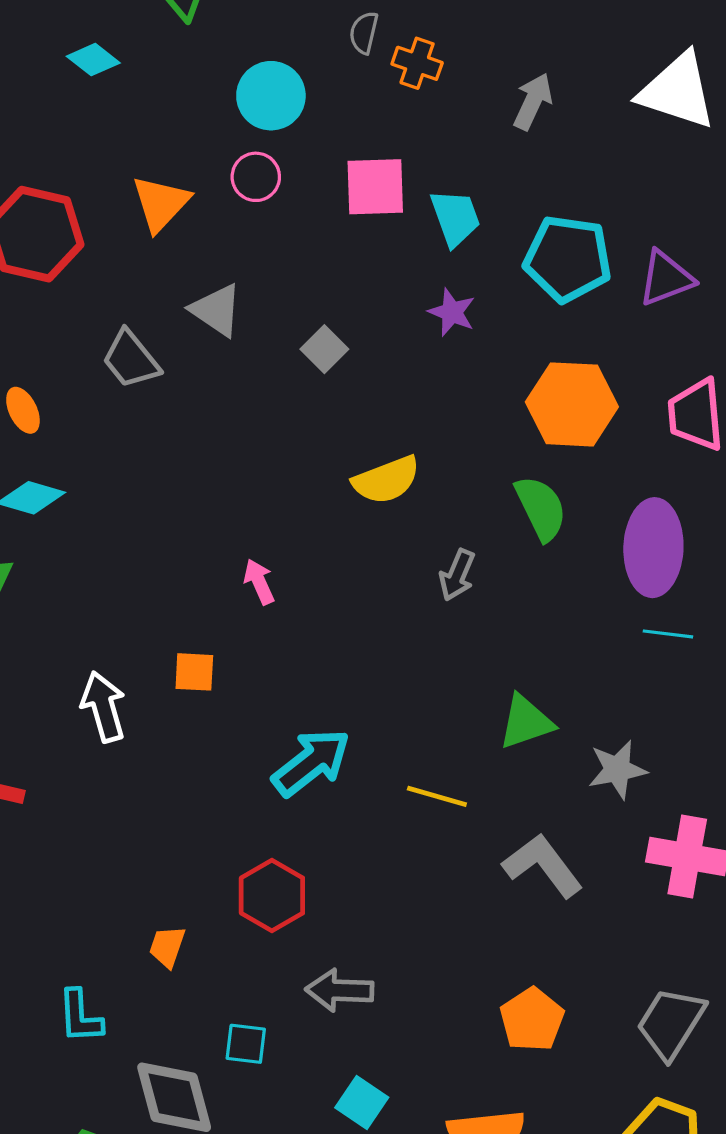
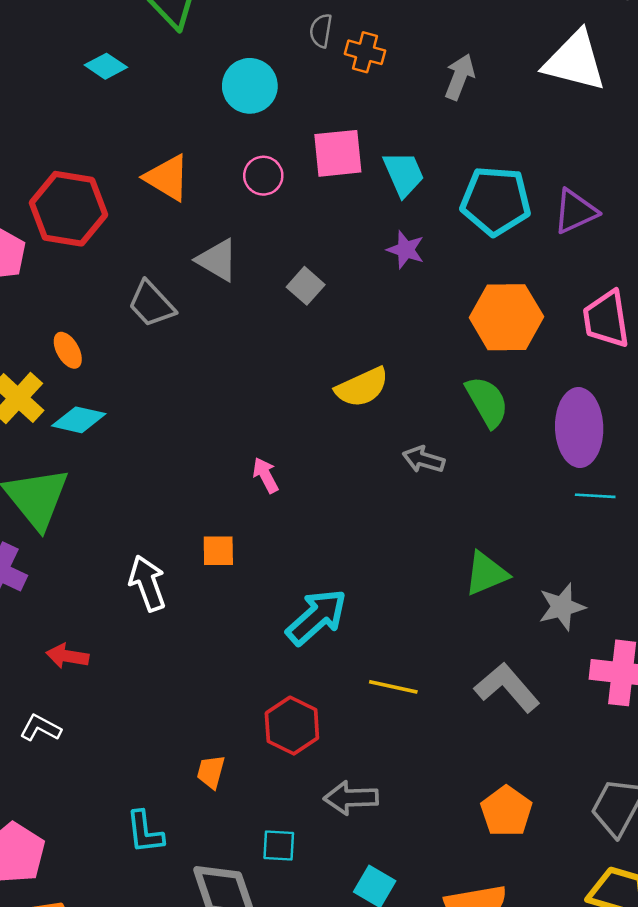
pink circle: (256, 177) -> (263, 176), moved
orange triangle: (161, 203) -> (167, 178), turned -38
gray arrow: (457, 575) -> (424, 460), turned 87
yellow line: (437, 796) -> (393, 687), moved

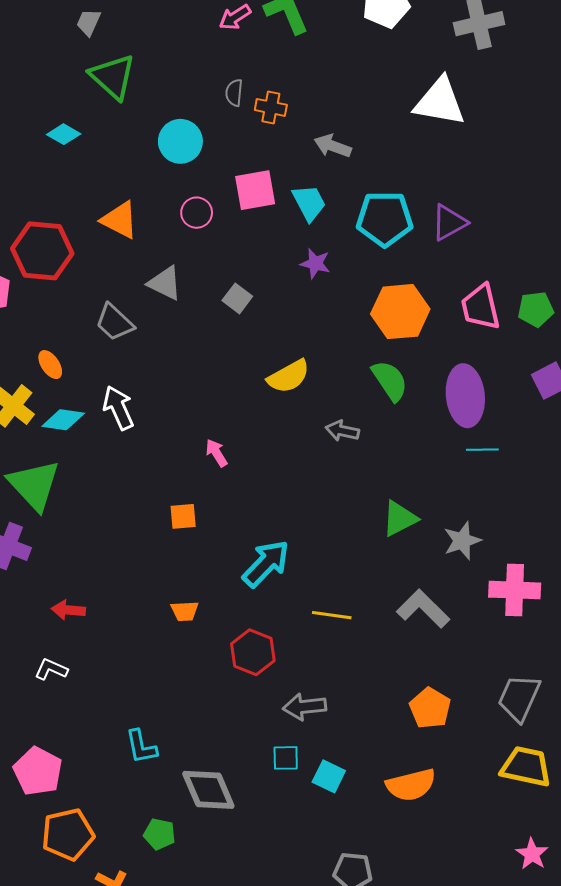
gray arrow: (460, 77) -> (333, 146), moved, turned -87
white arrow: (147, 583) -> (118, 408), moved
orange trapezoid: (211, 772) -> (185, 611), moved, turned -104
cyan square: (279, 845) -> (286, 758), moved

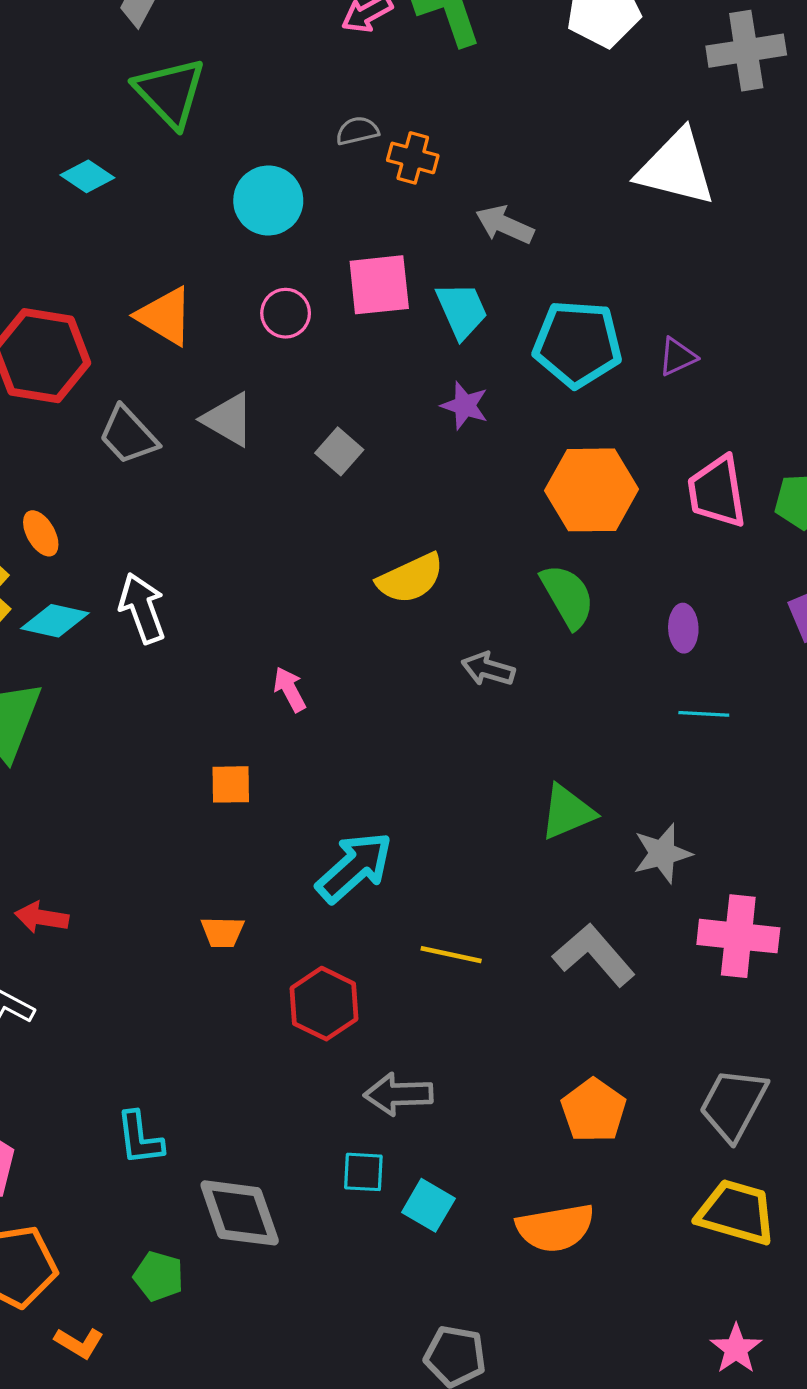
gray semicircle: (234, 93) -> (357, 131), turned 68
purple triangle: (449, 222) -> (677, 357), size x0.7
gray trapezoid: (115, 322) -> (128, 435), moved
purple ellipse: (465, 396) -> (683, 628), size x0.5

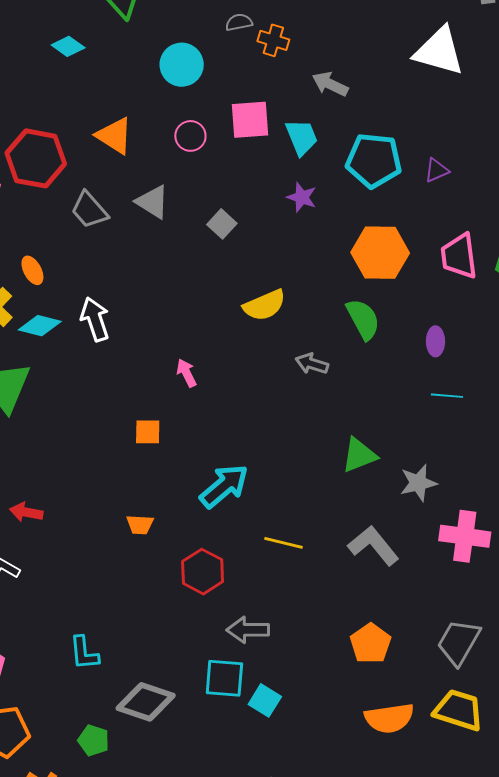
cyan square: (363, 1172) -> (224, 678), size x1.5
gray diamond: (240, 1213) -> (146, 702), turned -54
orange semicircle: (555, 1228) -> (389, 718), moved

